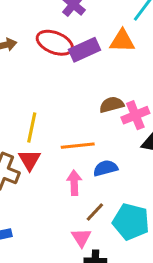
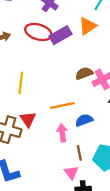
orange triangle: (122, 41) -> (88, 26), turned -30
yellow line: (32, 127) -> (21, 83), moved
brown line: (95, 212) -> (79, 153), turned -49

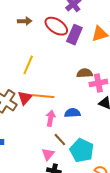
purple rectangle: (61, 35) -> (74, 35), turned -54
orange line: (62, 106) -> (43, 96), moved
brown line: (79, 153) -> (60, 140), turned -48

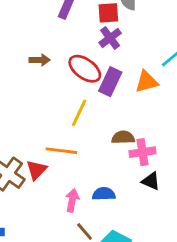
yellow line: (28, 65) -> (79, 113), moved
orange line: (43, 96) -> (61, 151), moved

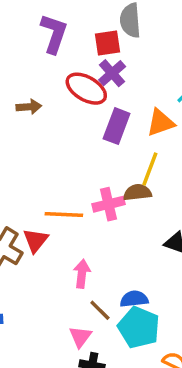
red ellipse: (85, 69) -> (86, 89), moved
yellow line: (79, 113) -> (150, 169), moved
pink cross: (142, 152) -> (108, 204), moved
blue semicircle: (104, 194) -> (134, 299), moved

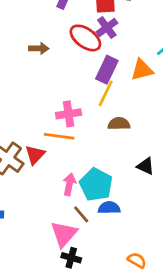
yellow line: (150, 169) -> (106, 93), moved
pink cross: (108, 204) -> (69, 114), moved
cyan pentagon: (139, 327) -> (96, 185), moved
pink triangle: (80, 337) -> (64, 234), size x1.5

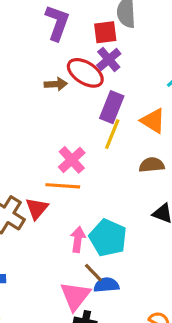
brown arrow: (39, 48) -> (56, 84), moved
orange triangle: (142, 70) -> (153, 121), moved, turned 50
pink cross: (69, 114) -> (72, 160), turned -30
brown semicircle: (119, 124) -> (152, 165), moved
blue semicircle: (109, 208) -> (106, 285), moved

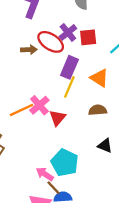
red square: (105, 32) -> (88, 37), moved
orange line: (63, 186) -> (21, 110), moved, turned -30
red triangle: (37, 208) -> (57, 118), moved
pink arrow: (78, 239) -> (45, 174), moved, turned -66

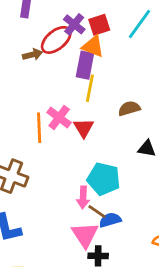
red ellipse: (51, 42) -> (56, 40), turned -60
orange triangle: (99, 78) -> (93, 46), moved
orange line: (21, 110) -> (39, 128), turned -55
pink arrow: (45, 174) -> (83, 197), turned -108

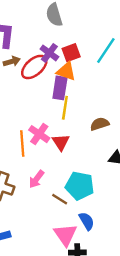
brown arrow: (32, 55) -> (12, 61), moved
pink arrow: (83, 197) -> (37, 179), moved, turned 36
brown line: (97, 211) -> (60, 199), moved
blue semicircle: (110, 220) -> (87, 221), turned 78

